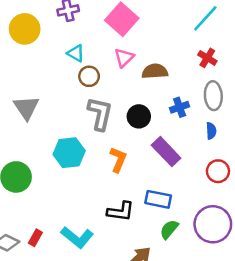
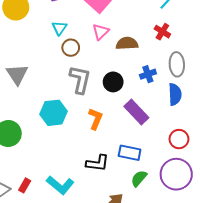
cyan triangle: (76, 53) -> (59, 28), turned 35
red cross: (207, 58) -> (162, 32), moved
blue semicircle: (211, 131) -> (175, 94), size x1.5
red circle: (218, 171) -> (179, 139), moved

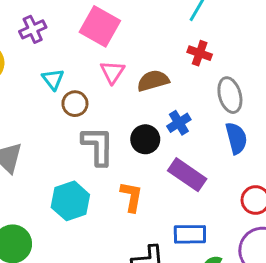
blue cross: (148, 74) -> (179, 123), moved

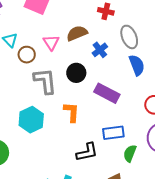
pink triangle: (112, 72) -> (51, 42), moved
blue cross: (179, 123) -> (100, 50), moved

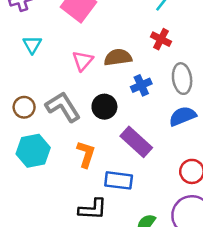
brown circle: (27, 55) -> (24, 107), moved
blue semicircle: (137, 65) -> (183, 116), turned -105
gray L-shape: (45, 81) -> (63, 107), turned -40
blue rectangle: (113, 133) -> (119, 180), moved

